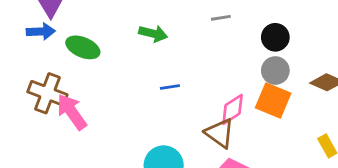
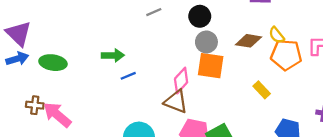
green arrow: (153, 34) -> (113, 55), moved
brown cross: (47, 93) -> (35, 105), size x0.6

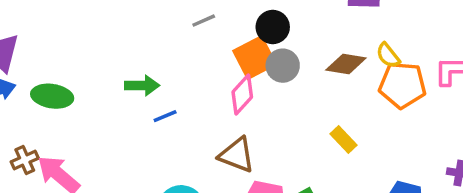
orange square: (211, 66) -> (255, 58), moved, turned -36
pink diamond: (181, 81) -> (242, 95), moved
yellow rectangle: (262, 90) -> (343, 140), moved
brown cross: (35, 105) -> (25, 160), turned -30

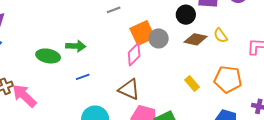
black circle: (273, 27) -> (186, 15), moved
orange pentagon: (402, 85) -> (228, 79), moved
green ellipse: (52, 96) -> (48, 56), moved
blue line: (165, 116) -> (83, 77), moved

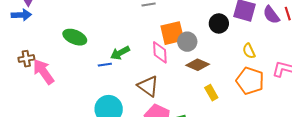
brown diamond: (196, 39) -> (198, 65), moved
green arrow: (76, 46) -> (120, 53), moved, turned 138
pink diamond: (134, 54) -> (160, 52), turned -60
orange pentagon: (228, 79) -> (250, 81), moved

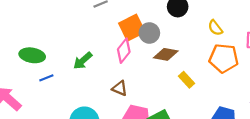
pink diamond: (160, 52) -> (124, 51), turned 55
blue line: (105, 65) -> (46, 78), moved
brown triangle: (148, 86) -> (120, 88), size x0.7

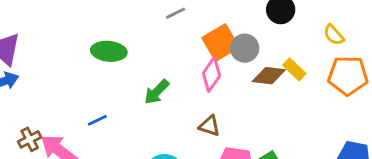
green ellipse: (32, 55) -> (109, 51), moved
blue line: (46, 78) -> (97, 120), moved
yellow rectangle: (187, 80) -> (294, 69), moved

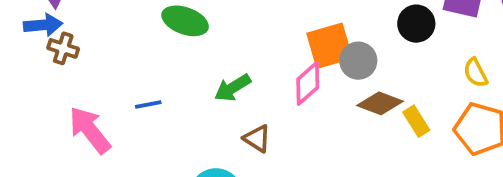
yellow rectangle: (294, 69) -> (416, 121), moved
brown triangle: (209, 126) -> (257, 139), moved
brown cross: (30, 139) -> (63, 48), moved, turned 30

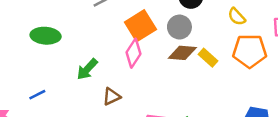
gray circle: (358, 61) -> (179, 27), moved
brown triangle: (257, 139) -> (112, 97), turned -42

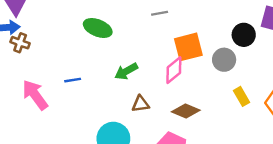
brown diamond: (182, 53) -> (186, 111), moved

